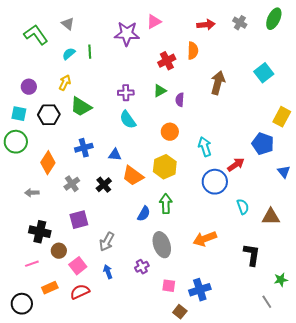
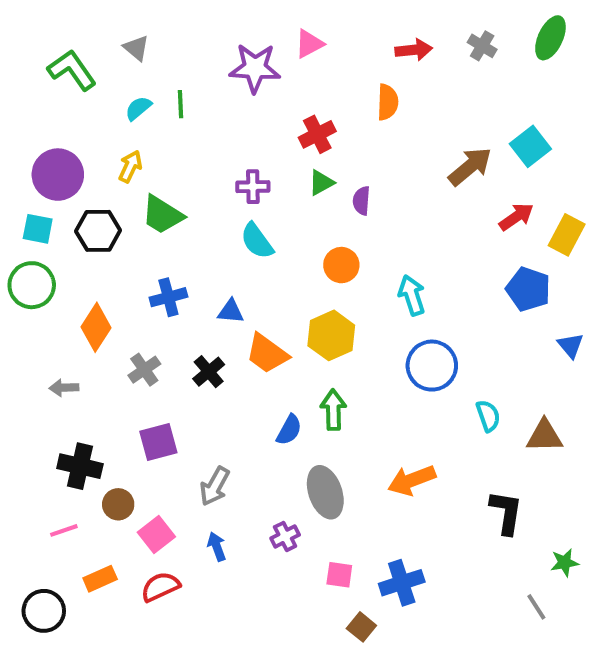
red cross: (167, 61) -> (317, 134), moved
brown arrow: (218, 83) -> (470, 167), moved, turned 35
purple circle: (29, 87) -> (58, 175), size x1.6
red arrow: (236, 165) -> (516, 217), moved

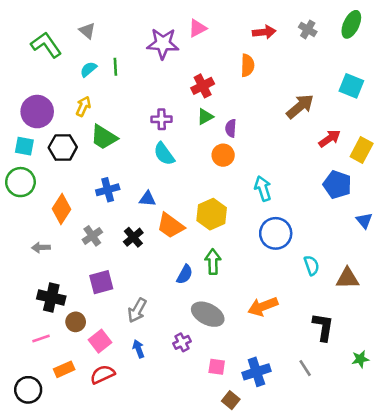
cyan square: (530, 146) -> (351, 86), moved, turned -30
orange circle: (341, 265) -> (223, 155), moved
gray ellipse: (325, 492) -> (208, 314), turned -44
gray line: (536, 607) -> (305, 368), moved

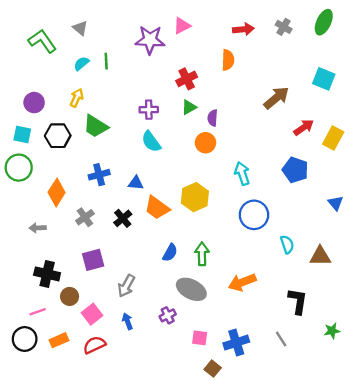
purple circle: (37, 112) -> (34, 103), size x0.7
blue pentagon: (337, 185) -> (295, 170), moved
green arrow: (213, 262) -> (202, 254), moved
black circle: (28, 390) -> (25, 339), moved

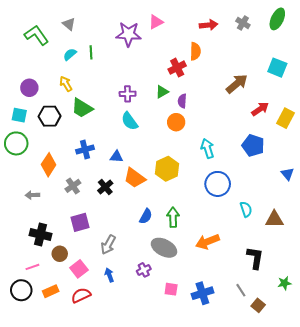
red cross: (187, 79) -> (177, 68), moved
yellow arrow: (77, 98) -> (66, 84), turned -56
brown square: (213, 369) -> (258, 305), moved

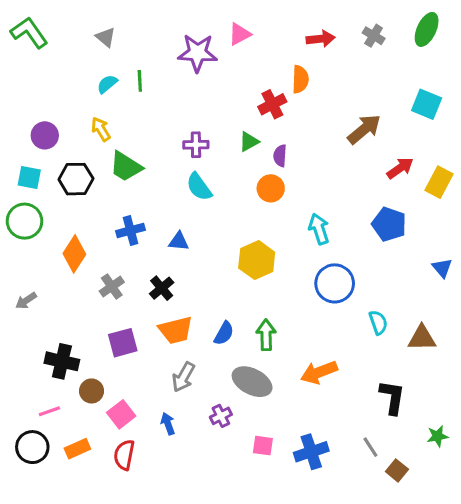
green L-shape: (36, 35) -> (29, 33), moved
orange trapezoid: (135, 178) -> (176, 330), moved, turned -50
gray arrow: (32, 195) -> (26, 301), moved, turned -32
gray arrow: (108, 245) -> (183, 377), moved
red semicircle: (81, 295) -> (124, 455), turned -54

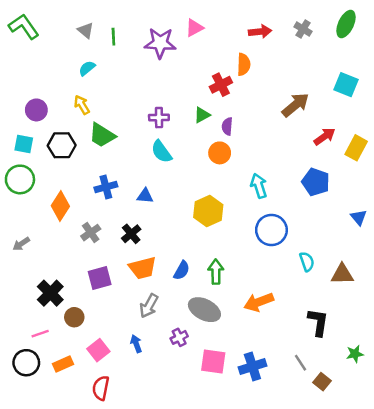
green line: (140, 81) -> (113, 37), moved
black cross: (62, 361) -> (50, 293), turned 32
pink square: (121, 414) -> (98, 350), moved
pink square: (263, 446) -> (213, 361), size x1.5
red semicircle: (124, 455) -> (101, 388), moved

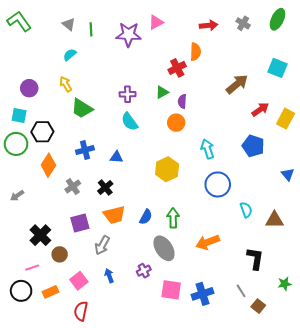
black hexagon: (62, 145) -> (42, 132), moved
gray arrow: (149, 306) -> (102, 245), moved
gray ellipse: (204, 310) -> (164, 248), turned 30

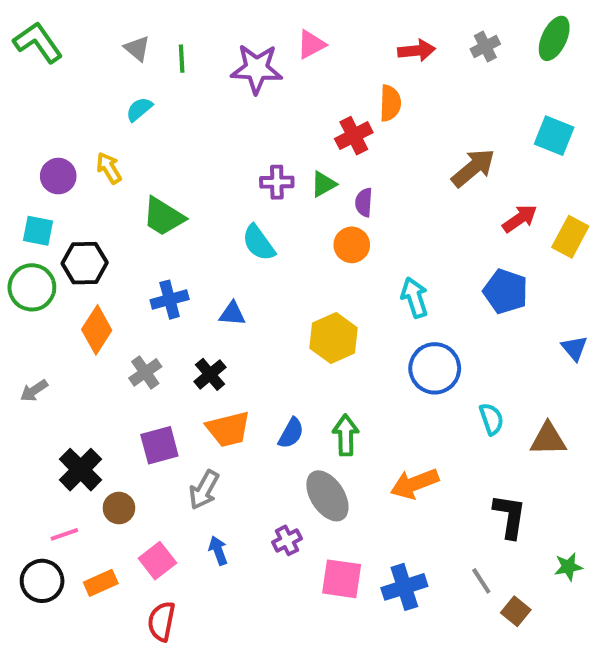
gray cross: (243, 23) -> (485, 47), turned 32
yellow arrow: (66, 84) -> (109, 168), moved
purple cross: (128, 94) -> (277, 182), moved

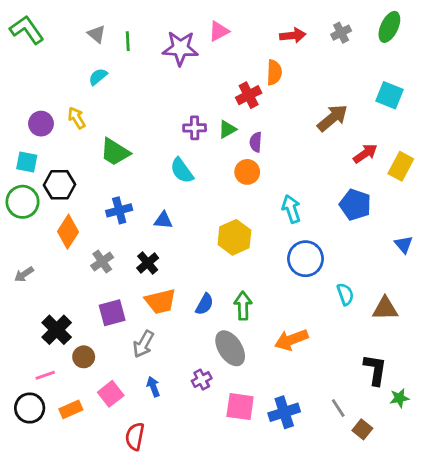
black L-shape: (510, 516) -> (375, 370), moved
red semicircle: (161, 621) -> (135, 436), moved

